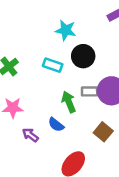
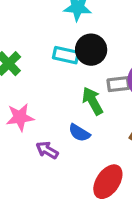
black circle: (83, 56) -> (91, 50), moved

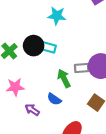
black circle: (91, 50) -> (34, 46), moved

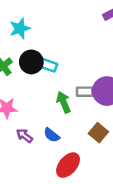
cyan star: (57, 16) -> (20, 28), moved, turned -30
blue semicircle: (54, 99) -> (52, 135), moved

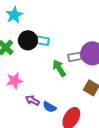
blue semicircle: (52, 135) -> (50, 107), moved

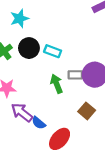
cyan rectangle: (41, 40) -> (53, 51), moved
purple arrow: (32, 100) -> (22, 112), size x1.5

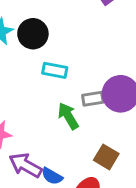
black circle: (29, 48) -> (33, 34), moved
brown square: (87, 111) -> (106, 157), moved

